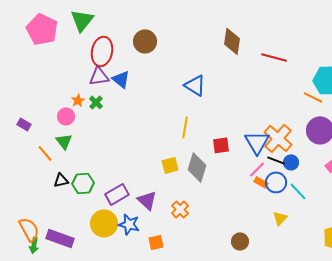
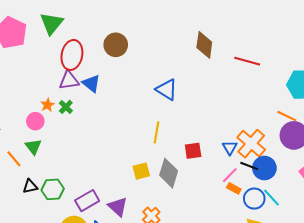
orange line: (313, 97) -> (287, 116), moved
blue triangle: (257, 142) -> (230, 148), size x0.6
blue circle: (291, 162) -> (264, 168), size x1.5
blue circle: (276, 182) -> (254, 199), moved

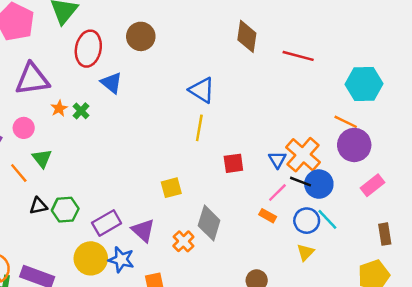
purple triangle: (69, 80) -> (32, 79), moved, size x1.4
pink circle: (35, 121) -> (24, 128), moved
yellow line: (156, 132) -> (199, 128), moved
gray diamond: (169, 173) -> (209, 223), moved
orange rectangle: (234, 188) -> (268, 216), moved

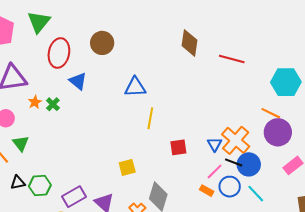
blue triangle: (202, 90) -> (135, 87), moved, turned -35
blue circle: (307, 221) -> (230, 187), moved

